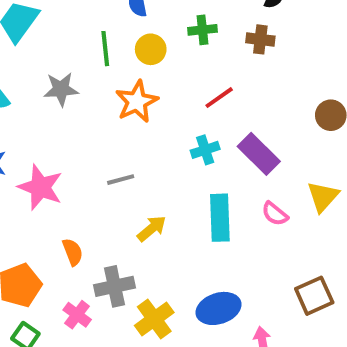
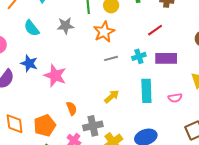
red line: (219, 98) -> (155, 30), moved
purple rectangle: (259, 154) -> (166, 58), turned -45
gray line: (121, 180) -> (111, 58), moved
pink semicircle: (275, 214) -> (175, 98), moved, turned -48

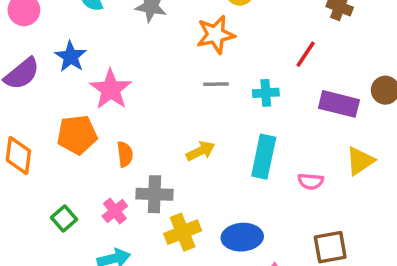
red line: (155, 30) -> (306, 54), turned -35
purple rectangle: (166, 58) -> (339, 104), moved
orange pentagon: (45, 125) -> (77, 135), moved

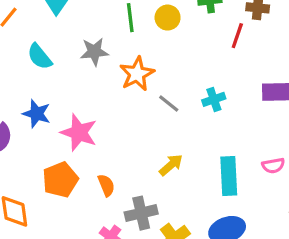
orange star: (216, 35) -> (137, 74), moved
red line: (306, 54) -> (237, 36), moved
gray line: (216, 84) -> (169, 103), turned 55
cyan rectangle: (264, 157) -> (229, 176), moved

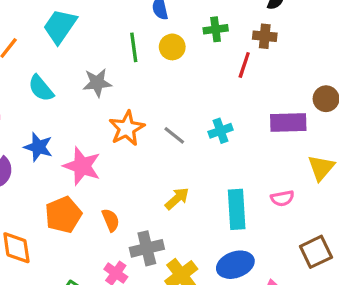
orange star: (137, 74) -> (127, 128), moved

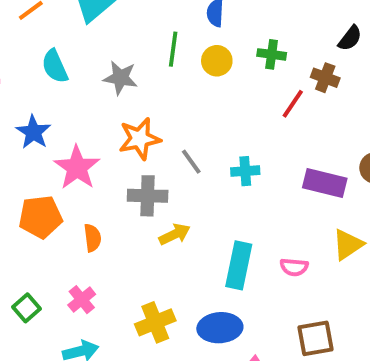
gray cross: (147, 248) -> (148, 196), moved

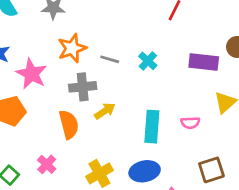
gray line: (191, 162) -> (110, 59), turned -30
cyan cross: (245, 171) -> (148, 61), turned -36
orange semicircle: (92, 238) -> (69, 124), moved, size x1.5

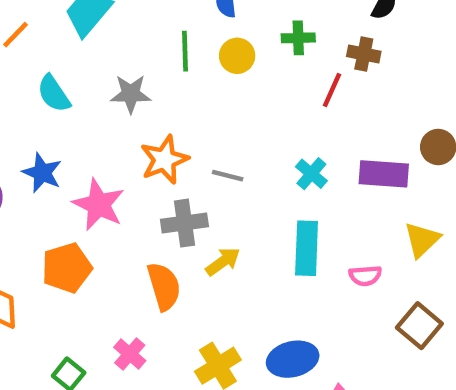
cyan cross: (148, 61) -> (311, 174), moved
cyan rectangle: (152, 127) -> (307, 248), moved
brown square: (211, 170) -> (419, 326), moved, turned -30

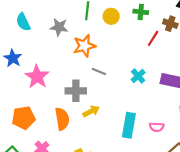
orange star: (164, 160) -> (84, 46), moved
cyan rectangle: (307, 248) -> (129, 125), moved
orange pentagon: (67, 268) -> (24, 118), moved

